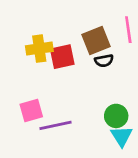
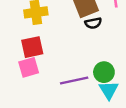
red square: (62, 57) -> (32, 47), moved
purple line: (56, 125) -> (74, 81), moved

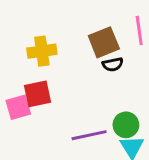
pink square: (29, 67) -> (18, 107), moved

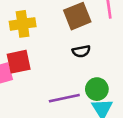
black semicircle: (113, 64) -> (81, 51), moved

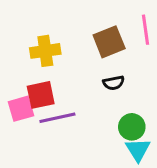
purple line: (64, 98) -> (57, 118), moved

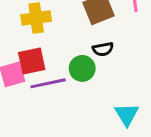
green circle: (132, 127) -> (82, 68), moved

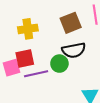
black semicircle: (103, 49) -> (74, 50), size x1.6

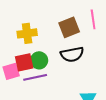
green circle: (59, 64) -> (39, 60), moved

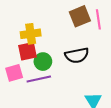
brown square: (69, 27) -> (80, 16), moved
red square: (24, 62) -> (28, 51), moved

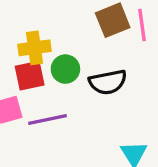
green circle: (43, 62) -> (65, 69), moved

